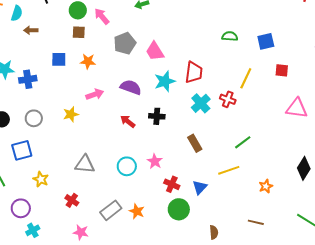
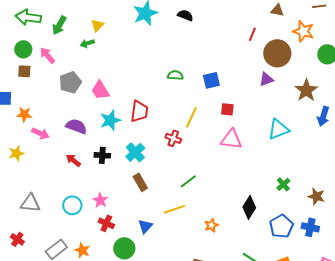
orange star: (88, 61) -> (24, 114), moved
pink arrow: (95, 94) -> (40, 133), turned 42
cyan cross: (201, 103) -> (135, 152), moved
pink triangle: (297, 108) -> (231, 139), moved
red cross: (172, 184) -> (106, 223), moved

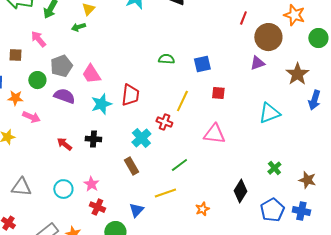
green circle: (23, 49) -> (37, 80), moved
purple semicircle: (76, 126) -> (64, 96), moved
pink triangle: (231, 139) -> (214, 134), moved
cyan cross: (135, 152) -> (141, 138), moved

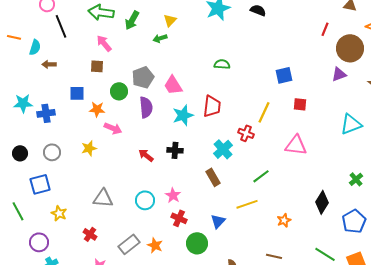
pink arrow: (38, 39) -> (104, 43), moved
green semicircle: (166, 59) -> (222, 64), moved
purple semicircle: (64, 96) -> (146, 107), turned 65

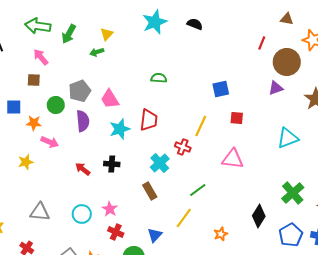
green cross: (356, 179) -> (293, 193), size x1.6
yellow line: (247, 204) -> (184, 218), turned -35

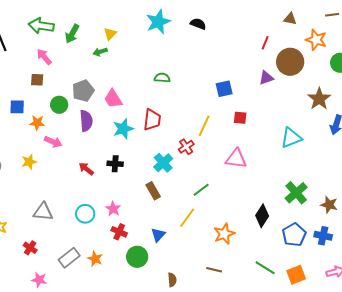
purple triangle: (276, 88) -> (266, 78), moved
red cross: (183, 147) -> (186, 147), turned 35
orange star: (221, 234) -> (224, 234), size x1.5

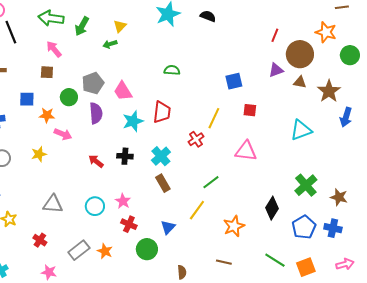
brown triangle: (290, 19) -> (300, 82), moved
cyan cross: (163, 163) -> (161, 156), moved

